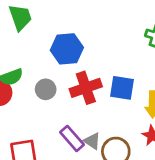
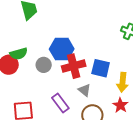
blue hexagon: (67, 49) -> (62, 49), moved
gray triangle: (92, 141) -> (84, 90), moved

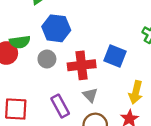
blue hexagon: (62, 49) -> (56, 28), moved
blue square: (101, 68) -> (115, 56), moved

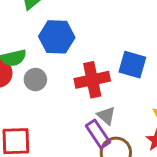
gray circle: (47, 59) -> (35, 80), moved
purple rectangle: (60, 106) -> (98, 134), moved

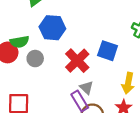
red cross: (92, 80) -> (77, 61), turned -35

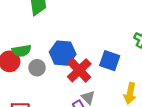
blue hexagon: (52, 28) -> (63, 53), moved

